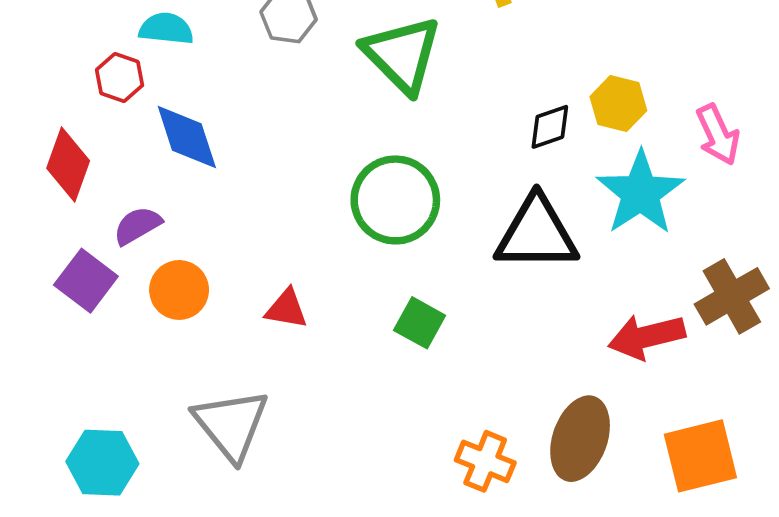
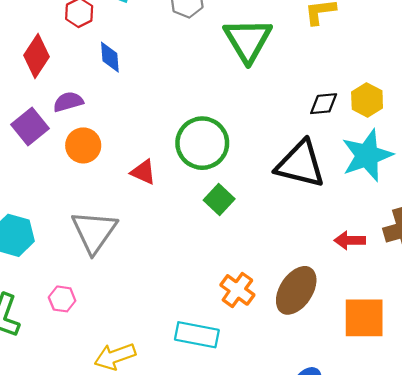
blue diamond: (187, 137) -> (110, 57), size x0.7
green circle: (395, 200) -> (202, 143), moved
red arrow: (647, 337) -> (350, 240), size x0.7

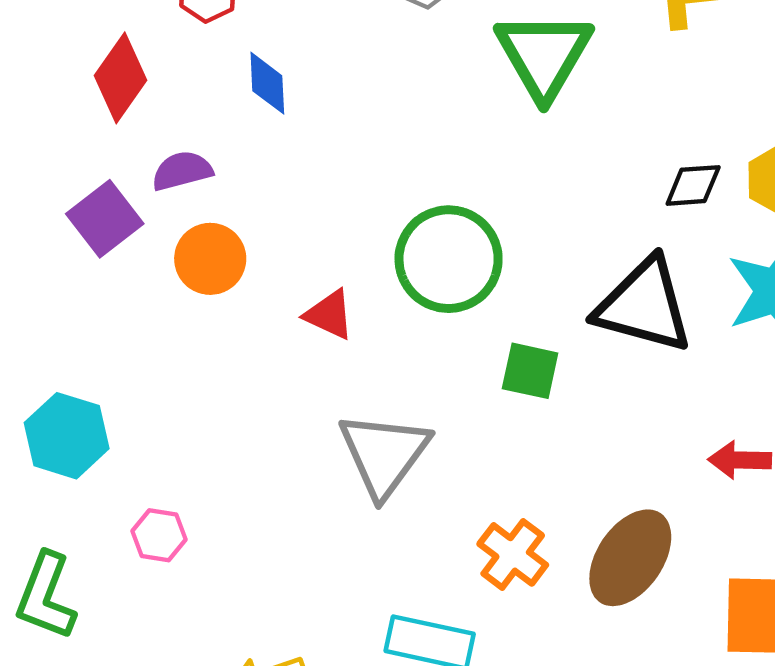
green square: (219, 199) -> (530, 371), moved, turned -32
gray triangle: (94, 232) -> (384, 454), moved
pink hexagon: (62, 299) -> (159, 535), moved

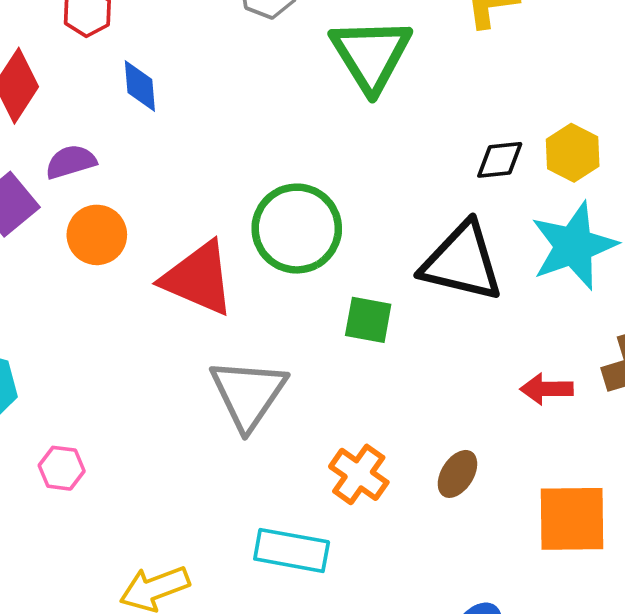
red triangle: (329, 315) -> (198, 278), size x1.8
brown ellipse: (630, 558) -> (457, 474), size x0.6

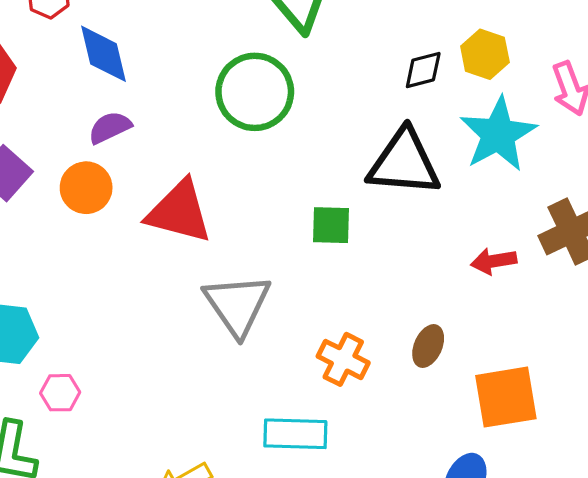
blue diamond: (140, 86) -> (103, 54), size x1.4
purple semicircle: (71, 162) -> (110, 128), moved
green circle: (297, 229) -> (255, 92), moved
pink hexagon: (62, 468) -> (60, 393), moved
orange square: (572, 519) -> (506, 397), moved

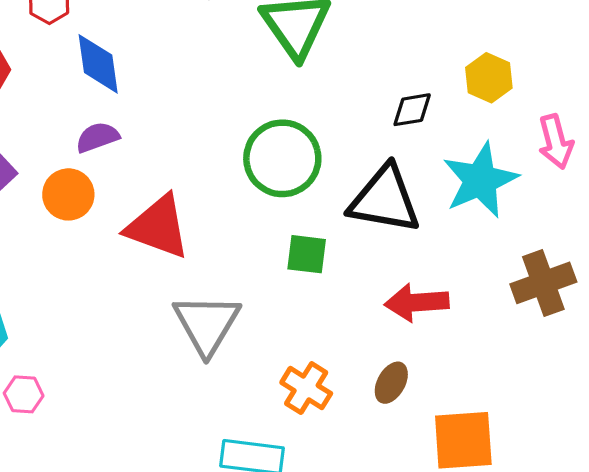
yellow hexagon: (485, 54) -> (489, 78), moved
green circle: (255, 92) -> (282, 158), moved
red arrow: (494, 261) -> (417, 302), moved, size x1.4

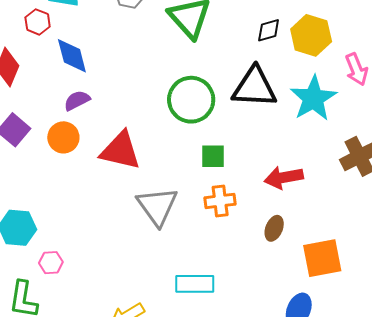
yellow hexagon: (489, 78) -> (311, 35), size x1.4
black diamond: (412, 110) -> (269, 30), moved
black triangle: (385, 200) -> (254, 87), moved
orange cross: (306, 388) -> (220, 201), moved, turned -32

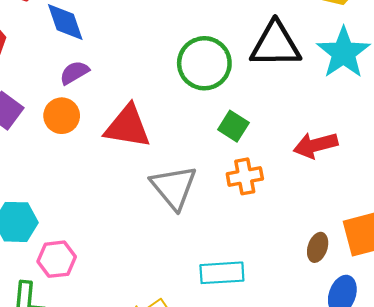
green square: (213, 156) -> (233, 126), turned 36
brown ellipse: (274, 228) -> (318, 247), moved
pink hexagon: (51, 263) -> (57, 259), size x1.4

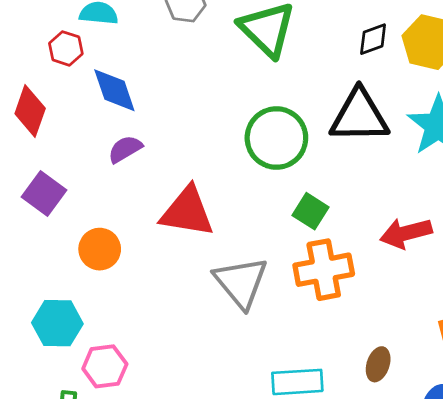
orange circle: (62, 116) -> (100, 249), moved
orange cross: (245, 176) -> (324, 270), size x1.4
brown ellipse: (318, 247) -> (378, 364), moved

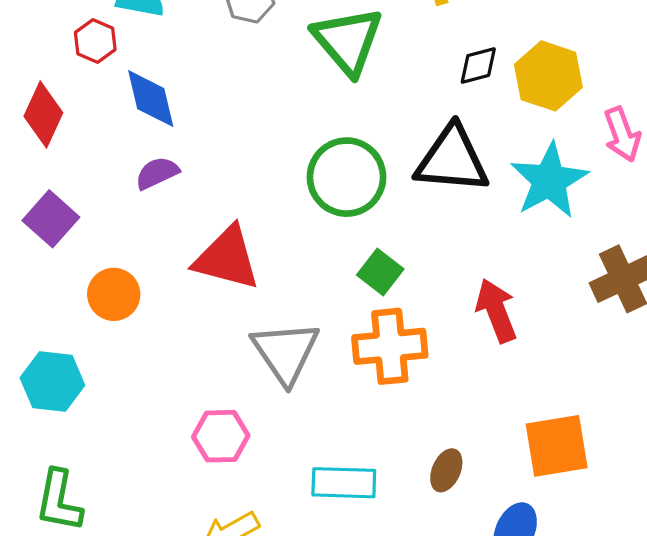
red arrow: (406, 233) -> (496, 311), turned 78
pink hexagon: (105, 366) -> (221, 436), moved

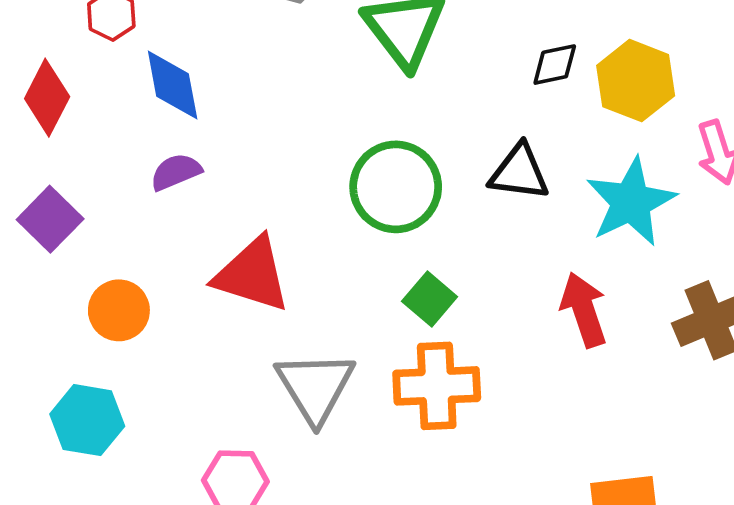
black triangle: (452, 160) -> (519, 172), size x0.7
red arrow: (496, 311) -> (584, 310), moved
cyan hexagon: (52, 382) -> (87, 420), moved

